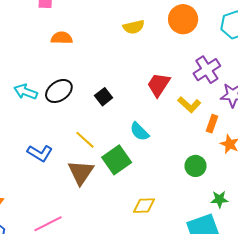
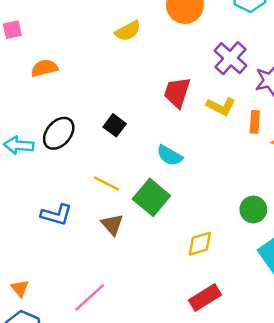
green circle: (196, 166) -> (253, 209), moved
brown triangle: (81, 172) -> (112, 225), size x0.7

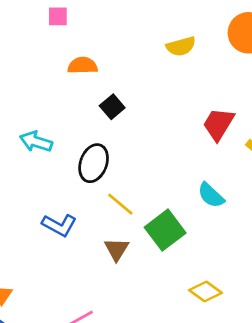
black square: (115, 125) -> (112, 107), moved
black ellipse: (59, 133) -> (94, 163), moved, turned -32
cyan semicircle: (170, 156) -> (211, 195), moved
yellow diamond: (200, 244) -> (205, 292), turned 40

